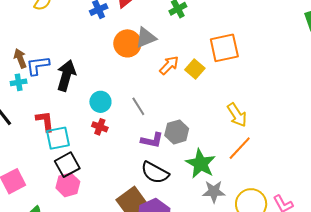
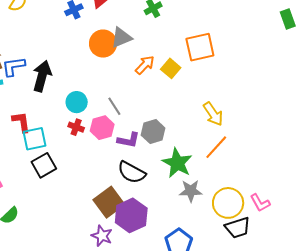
pink hexagon: (68, 185) -> (102, 128), moved

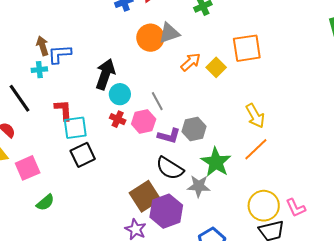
black arrow: (42, 76) -> (105, 74), moved
gray star: (191, 191) -> (199, 186), moved

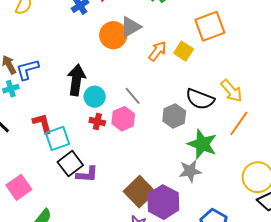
purple L-shape: (169, 136) -> (87, 174), moved
black semicircle: (170, 168) -> (200, 99), moved

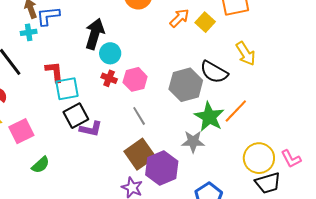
yellow arrow: (232, 91) -> (246, 54), moved
gray line: (133, 96) -> (139, 116), moved
gray hexagon: (174, 116) -> (186, 85), size x1.4
orange line: (239, 123) -> (236, 111), moved

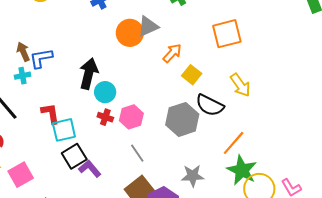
yellow square: (205, 22) -> (192, 75), moved
green star: (209, 117) -> (242, 170), moved
purple L-shape: (91, 129) -> (90, 169), turned -140

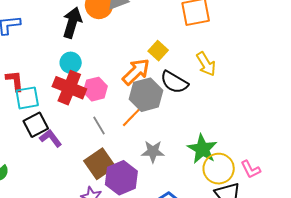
orange arrow: (172, 53) -> (136, 72), moved, size x1.4
black arrow: (89, 74) -> (72, 23), moved
red cross: (105, 117) -> (69, 88), size x2.0
orange line: (234, 143) -> (133, 116), moved

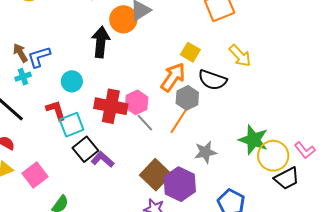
cyan circle: (71, 63) -> (72, 81), moved
gray hexagon: (146, 95) -> (187, 98), size x0.7
gray line: (99, 126) -> (145, 123), moved

